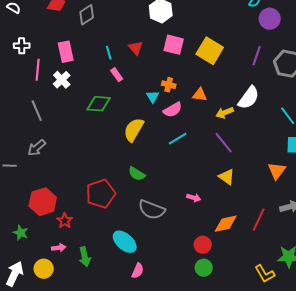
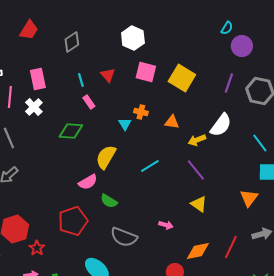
gray diamond: (87, 15) -> (72, 42), moved
pink semicircle: (173, 110) -> (88, 182), moved

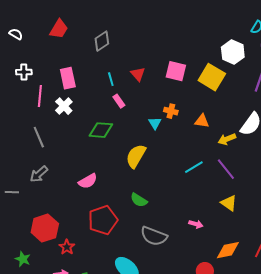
white hexagon: (133, 38) -> (233, 52), moved
cyan line: (150, 166) -> (194, 167), moved
pink semicircle: (88, 182) -> (88, 181), moved

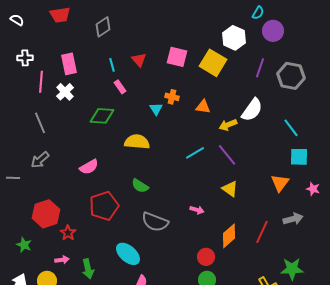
red trapezoid: (59, 29) -> (60, 15), turned 50
yellow semicircle: (136, 156) -> (137, 142), turned 65
orange diamond: (228, 250) -> (229, 236), turned -30

